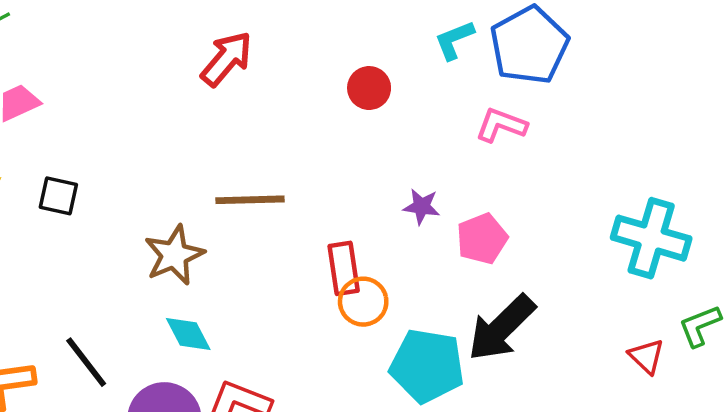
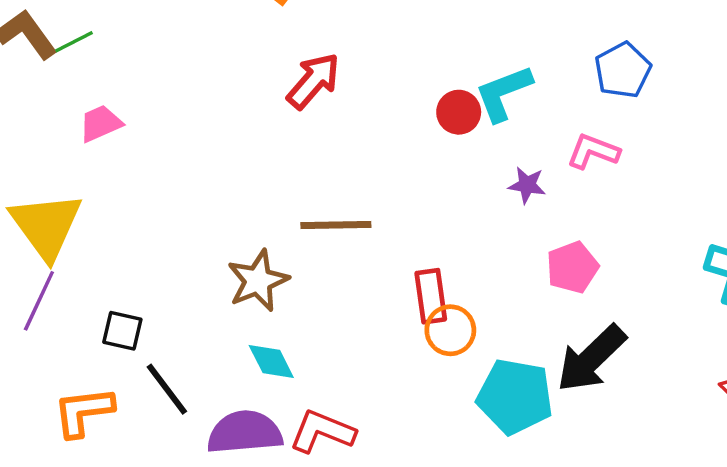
cyan L-shape: (454, 40) -> (503, 93), moved, size x1.4
blue pentagon: (529, 45) -> (623, 70), size x0.7
black square: (58, 196) -> (122, 331), moved
purple star: (422, 206) -> (527, 185), moved

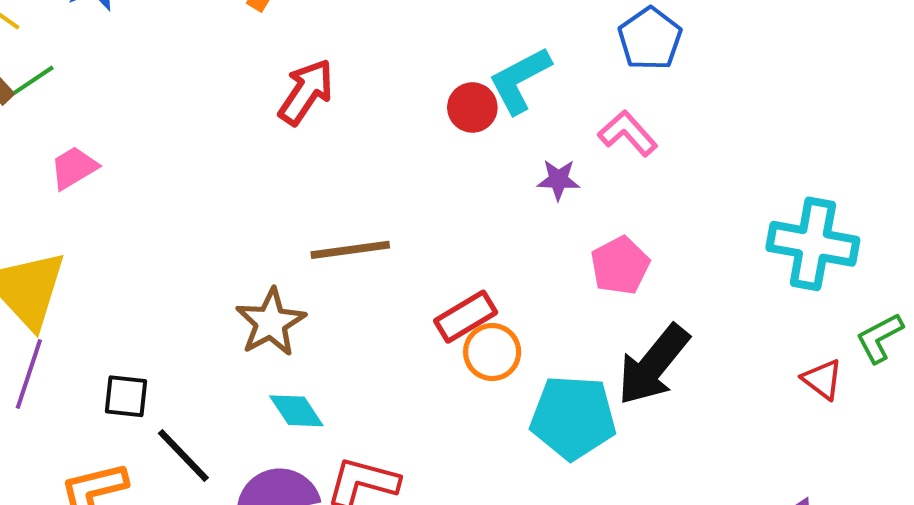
pink L-shape: (593, 151) -> (628, 133), turned 34
red rectangle: (431, 296) -> (466, 317), turned 74

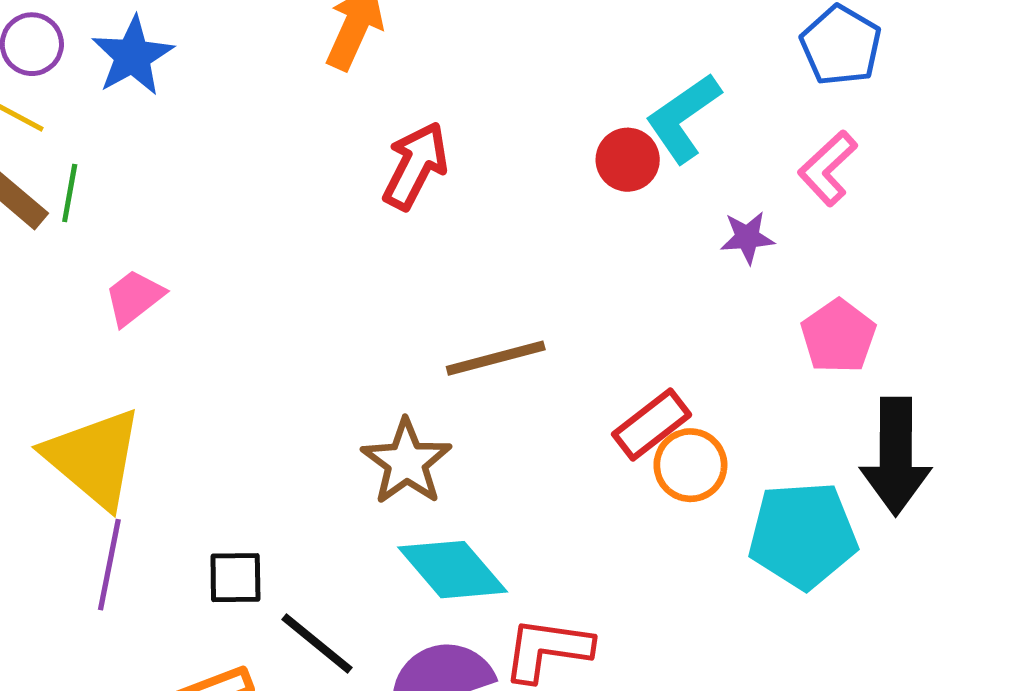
green line: (34, 80) -> (70, 193), turned -39
pink L-shape: (628, 133) -> (828, 168), turned -84
black arrow: (653, 365) -> (896, 456), turned -32
cyan diamond: (296, 411) -> (453, 570), size x1.5

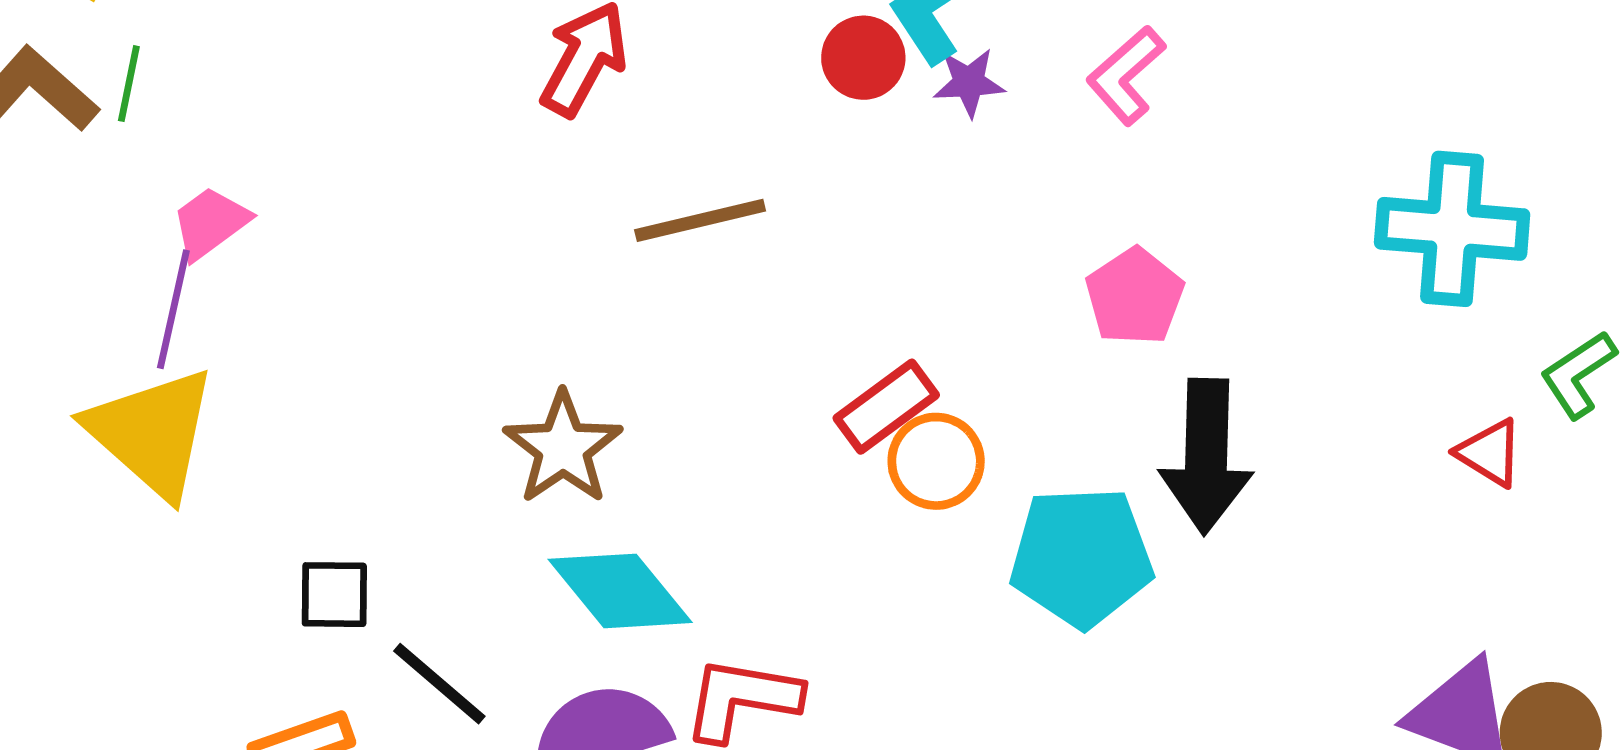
purple star: (747, 237) -> (969, 82), moved
brown line: (496, 358) -> (700, 220), moved
purple line: (109, 565) -> (173, 309), moved

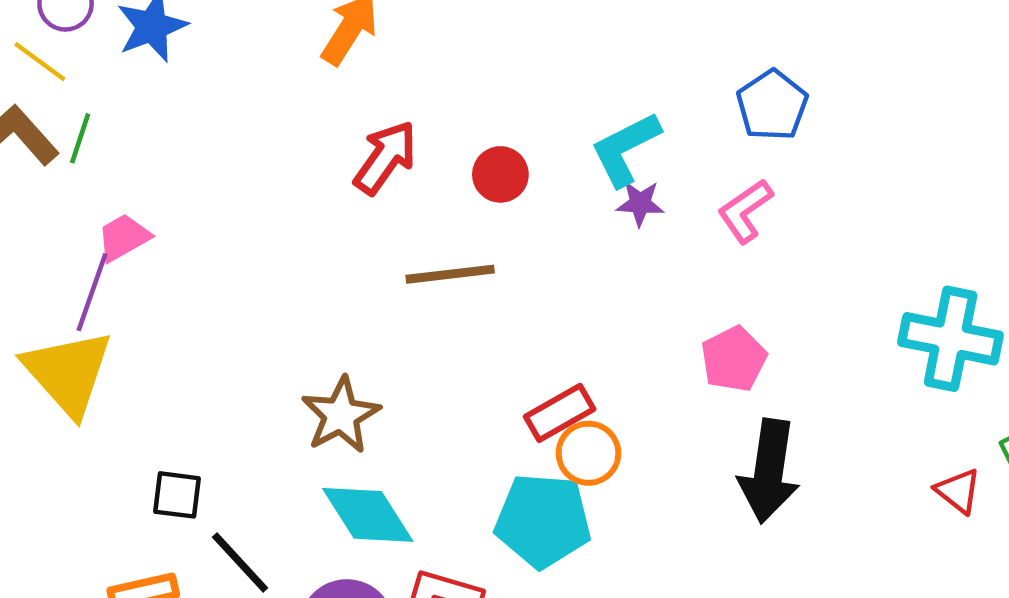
red circle: (863, 58) -> (500, 174), moved
cyan pentagon: (1081, 557) -> (543, 521), moved

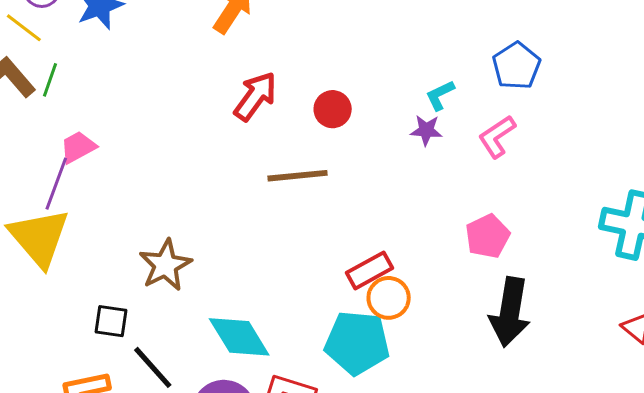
cyan L-shape: (625, 149) -> (440, 95), moved, size x0.6
brown star: (341, 415) -> (165, 265), moved

